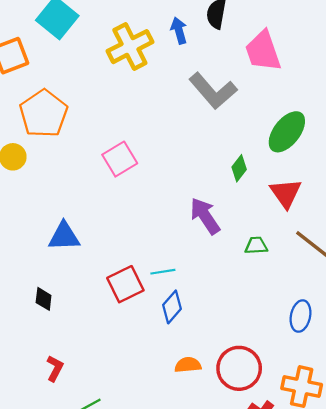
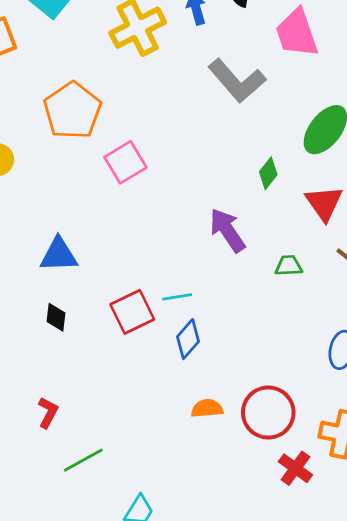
orange pentagon: (44, 114) -> (72, 111), moved
black diamond: (44, 299) -> (56, 317), moved

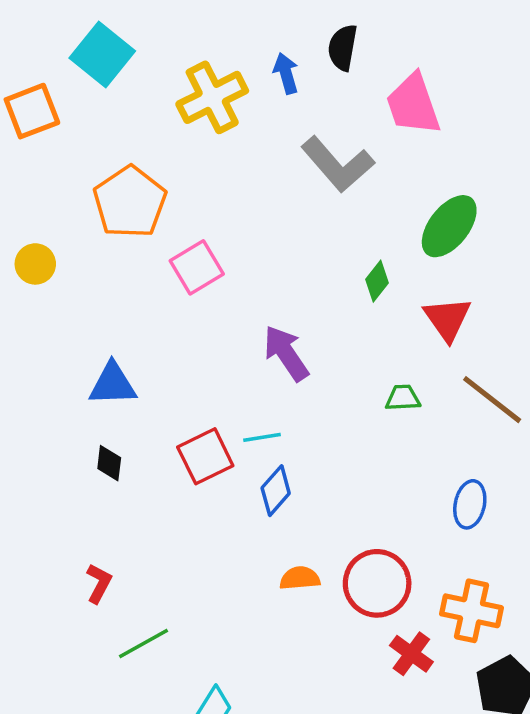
purple arrow: (227, 230) -> (286, 353), moved

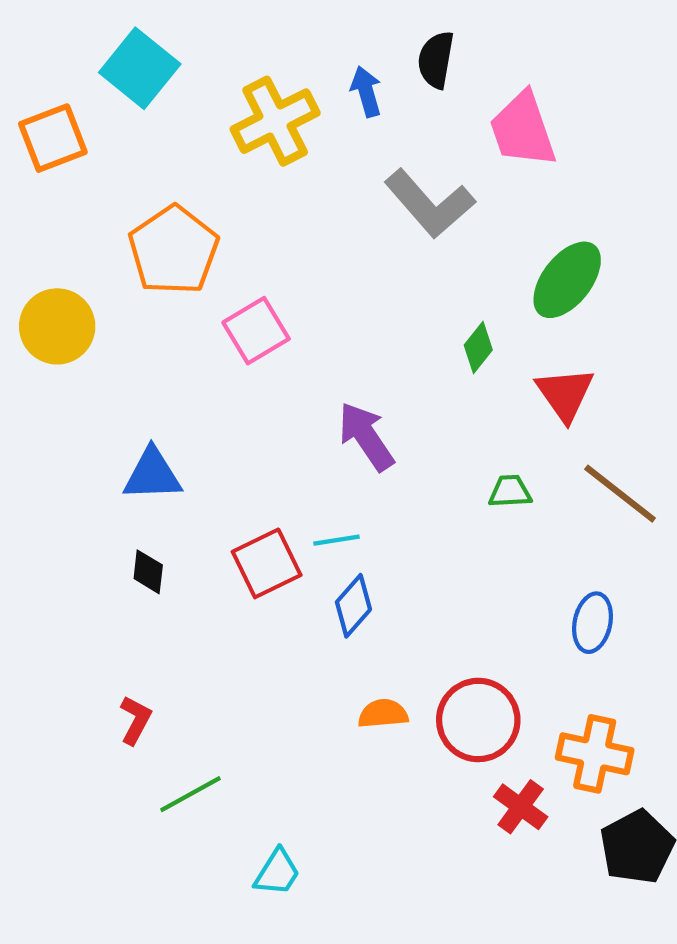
yellow circle: (35, 264) -> (57, 326), size x1.5

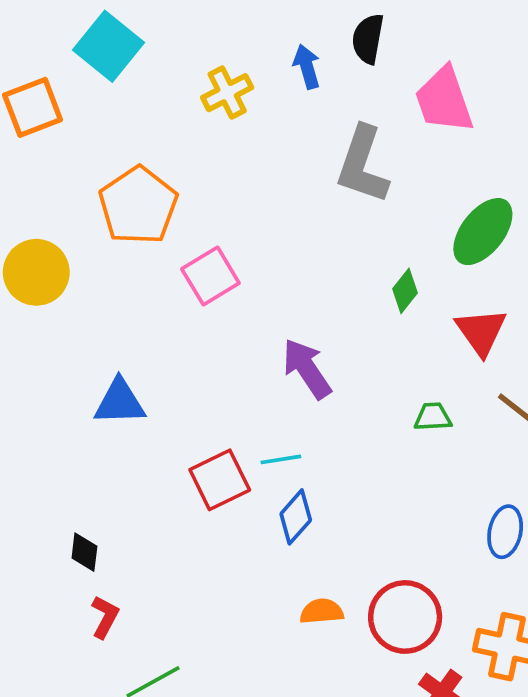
yellow cross: (275, 121) -> (227, 93), size x0.7
gray L-shape: (430, 204) -> (362, 165), turned 60
black diamond: (148, 572) -> (84, 552), moved

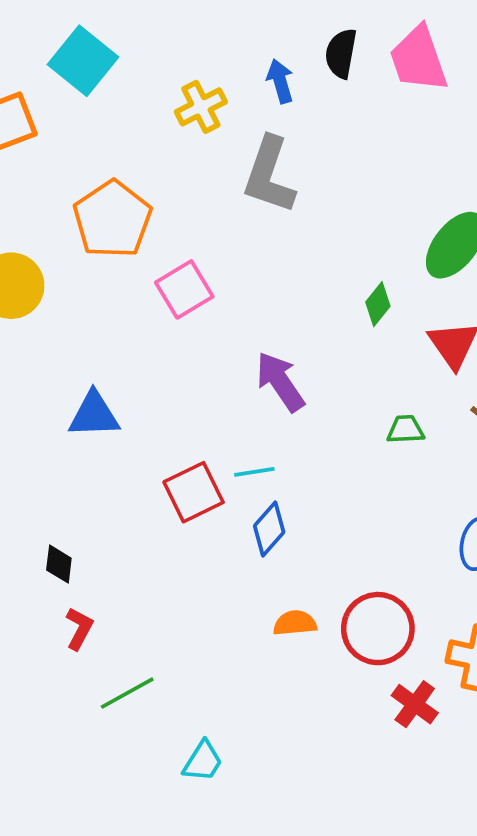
pink trapezoid: (444, 100) -> (418, 59), moved
gray L-shape: (362, 165) -> (269, 175), moved

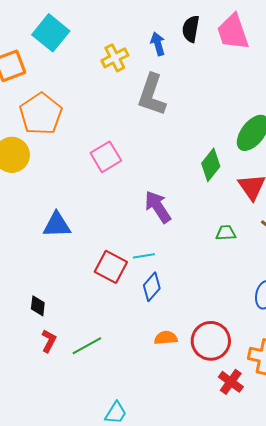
orange pentagon: (112, 219) -> (41, 114), moved
green diamond: (378, 304) -> (211, 165), size x1.4
red square: (194, 492) -> (111, 267), turned -36
green line: (127, 693) -> (87, 346), moved

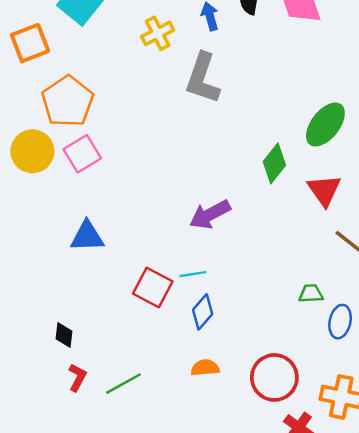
pink square: (106, 157) -> (82, 154), moved
purple arrow: (158, 207) -> (210, 215), turned -84
green trapezoid: (226, 233) -> (311, 294), moved
orange semicircle: (166, 338) -> (205, 368), moved

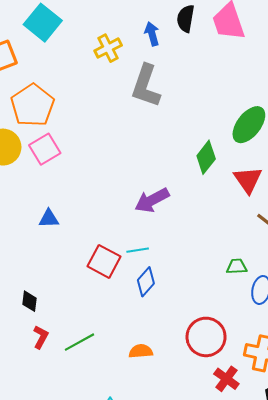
blue triangle: (87, 236) -> (49, 219), size x0.7
orange semicircle: (205, 368) -> (141, 351), moved

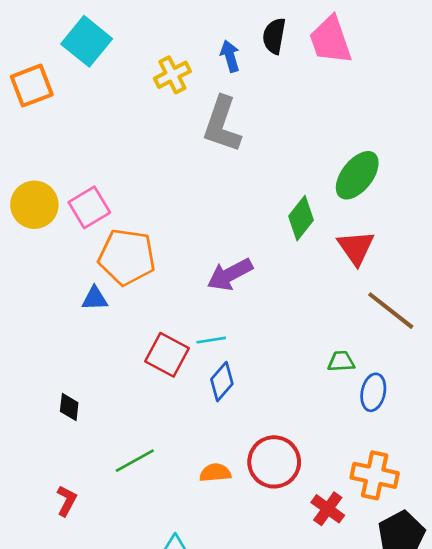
orange pentagon: (33, 105) -> (127, 257), moved, turned -30
red L-shape: (41, 337) -> (67, 501), moved
red circle: (206, 337) -> (274, 462), moved

